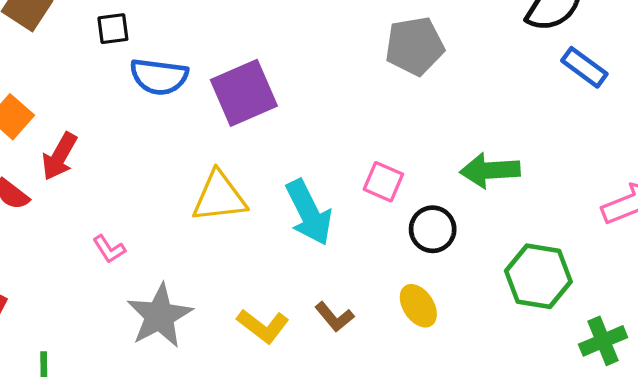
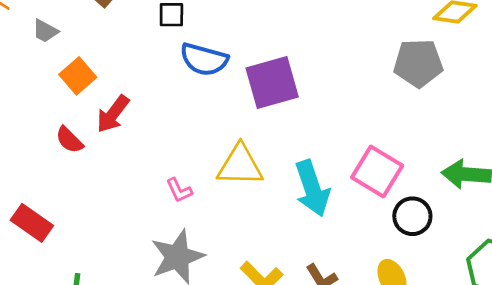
pink square: (383, 182) -> (377, 171), size x1.5
pink L-shape: (109, 249) -> (179, 190), moved

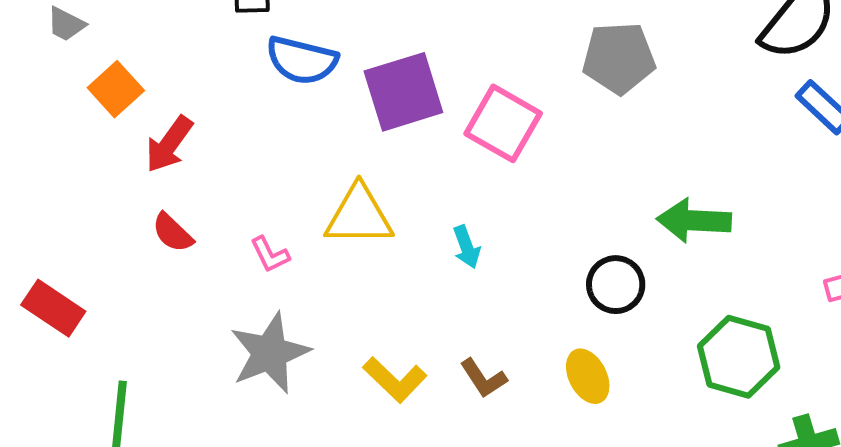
red semicircle: (69, 140) -> (173, 233), moved
pink square: (377, 171) -> (503, 123), moved
cyan arrow: (312, 188) -> (467, 247), size x0.5

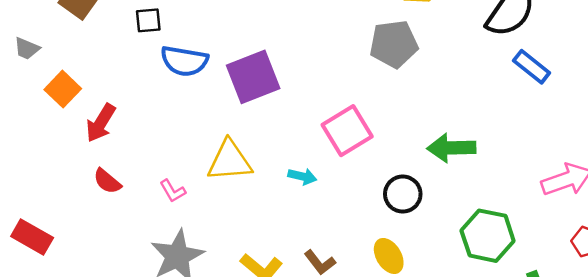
pink square: (503, 123) -> (347, 131), moved, turned 33
cyan arrow: (467, 247) -> (302, 176), turned -52

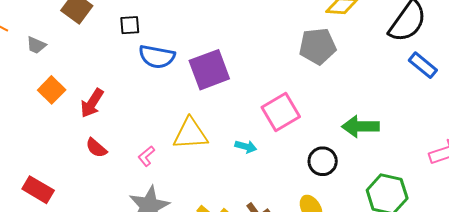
orange square: (63, 89) -> (52, 90), moved
pink L-shape: (173, 191) -> (146, 156), turned 80

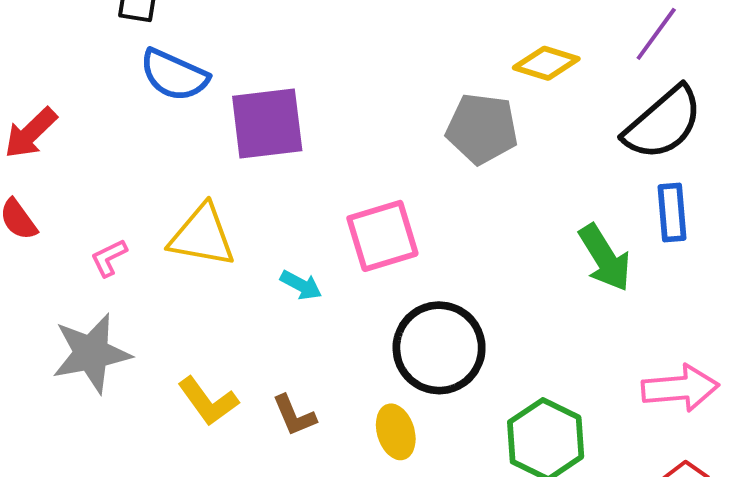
blue rectangle: (423, 65) -> (672, 212), turned 32
green arrow: (360, 126) -> (605, 258), moved, turned -135
black circle: (323, 161) -> (439, 348), size x1.6

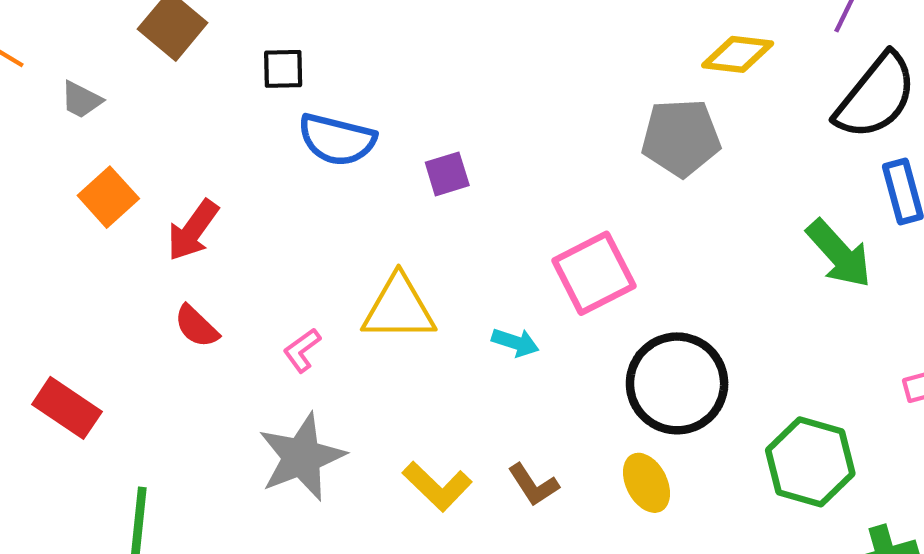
purple square: (267, 123) -> (447, 174), size x0.5

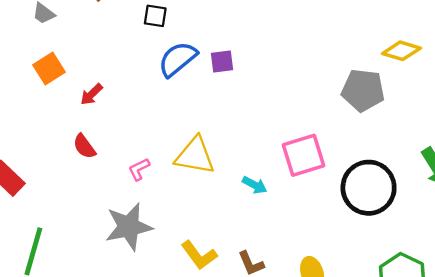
blue semicircle: (337, 140) -> (178, 59), turned 117
purple square: (447, 174) -> (222, 62), moved
red arrow: (193, 230) -> (91, 94), size x0.7
black circle: (677, 383) -> (369, 188), moved

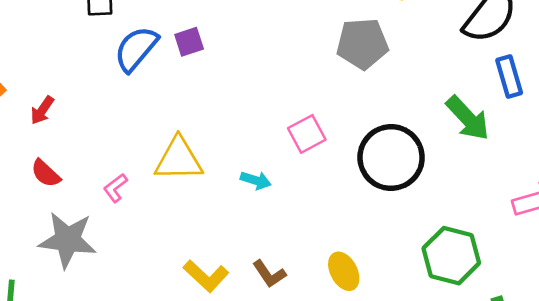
pink square: (303, 155) -> (307, 134), size x0.7
gray star: (129, 227) -> (68, 240), moved, turned 30

